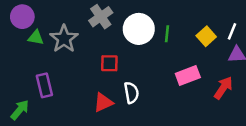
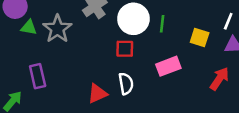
yellow square: (206, 36) -> (200, 37), moved, turned -30
red square: (109, 63) -> (125, 49), moved
pink rectangle: (188, 75) -> (168, 66), moved

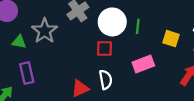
green triangle: (29, 28) -> (19, 42), moved

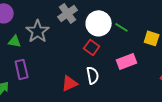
green line: (138, 26) -> (122, 27), turned -64
red square: (104, 49) -> (92, 47), turned 35

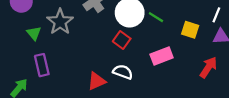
green triangle: (15, 41) -> (34, 33), turned 40
white semicircle: (93, 75) -> (123, 72), turned -60

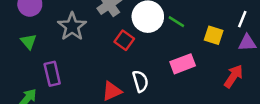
green triangle: (34, 33) -> (29, 41), moved
red square: (122, 40) -> (124, 40), moved
white semicircle: (123, 72) -> (140, 81), turned 54

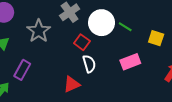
purple rectangle: (52, 74) -> (22, 70), turned 42
white semicircle: (140, 81) -> (89, 64), moved

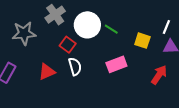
gray star: (39, 31) -> (24, 33), turned 30
red triangle: (72, 84) -> (47, 72), moved

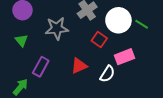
pink rectangle: (116, 64) -> (125, 57), moved
white semicircle: (75, 67) -> (107, 74), moved, turned 48

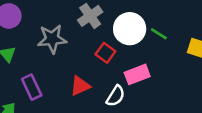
purple rectangle: (41, 67) -> (32, 87), turned -54

